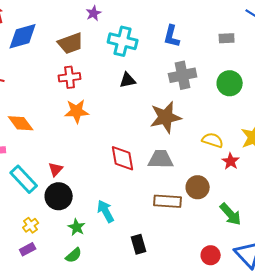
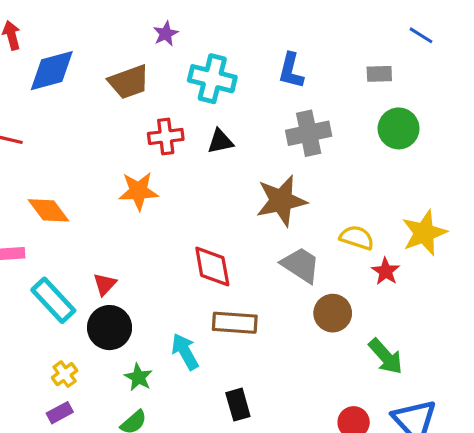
red cross: (70, 77) -> (166, 136), moved
green circle: (230, 83) -> (399, 128), moved
gray trapezoid: (161, 159) -> (301, 265), moved, turned 32
brown rectangle: (168, 201) -> (235, 323), moved

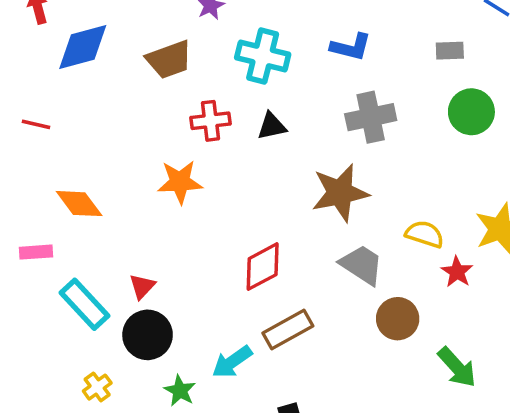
blue L-shape: (291, 71) -> (351, 47), turned -90
red diamond: (212, 267) -> (263, 267), turned 72
brown rectangle: (235, 323) -> (288, 329), turned -33
cyan arrow: (185, 352) -> (232, 362), turned -96

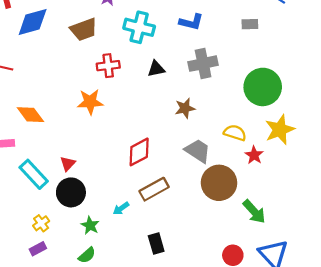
green circle: (471, 112) -> (263, 87), moved, size x1.4
black triangle: (272, 126) -> (156, 69), moved
brown star: (340, 193) -> (185, 108), size x0.6
brown circle: (398, 319) -> (219, 183), size x1.4
cyan arrow: (232, 362) -> (121, 208), size x0.7

